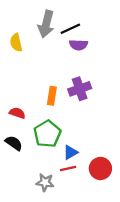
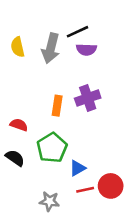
gray arrow: (46, 24) -> (51, 48), moved
red line: (68, 168) -> (85, 190), moved

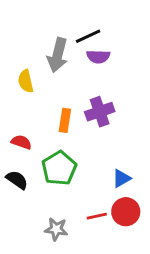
yellow semicircle: (18, 47) -> (26, 81), moved
blue triangle: (77, 168) -> (121, 178), moved

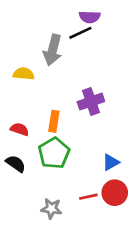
purple semicircle: (98, 57) -> (90, 17), moved
yellow semicircle: (26, 81) -> (24, 74), turned 108
orange rectangle: (65, 120) -> (54, 121), moved

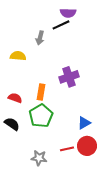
gray arrow: (53, 50) -> (40, 38), size x0.6

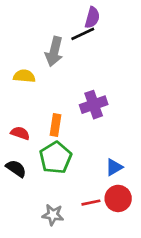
purple semicircle: (68, 13) -> (92, 18), turned -77
gray arrow: (40, 38) -> (54, 52), size x1.5

